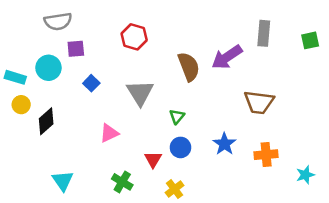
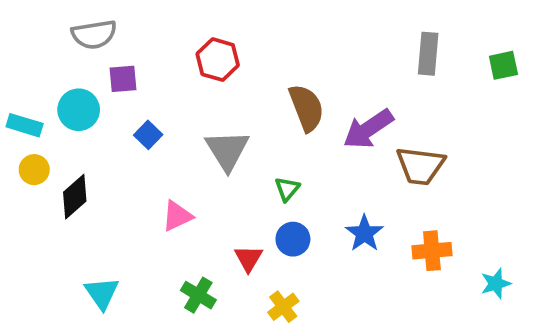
purple arrow: (227, 57) -> (368, 129), moved

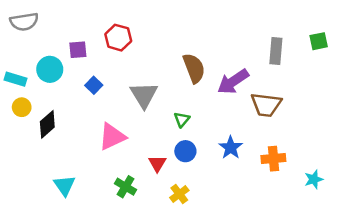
gray semicircle: (94, 34) -> (24, 22), moved
gray rectangle: (428, 54) -> (276, 51), moved
red hexagon: (218, 60) -> (118, 38), moved
pink triangle: (177, 216) -> (112, 137), size x1.4

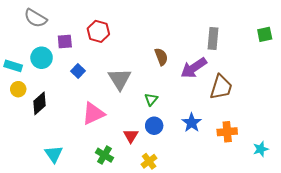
gray semicircle: (24, 22) -> (35, 18), moved, turned 40
gray rectangle: (276, 51) -> (213, 38), moved
brown semicircle: (194, 68) -> (161, 57), size x0.7
brown trapezoid: (266, 105) -> (221, 87), turned -80

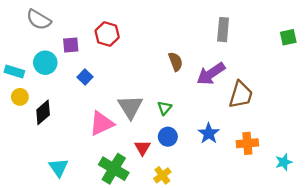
gray rectangle: (213, 38) -> (223, 30), moved
gray triangle: (120, 79) -> (130, 107), moved
green cross: (104, 155) -> (114, 169), size x1.5

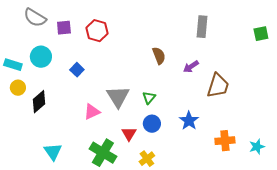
purple square: (71, 45) -> (64, 28), moved
purple arrow: (211, 74) -> (191, 67), size x0.6
pink triangle: (102, 123) -> (92, 112), size x0.7
orange cross: (247, 143) -> (225, 141), moved

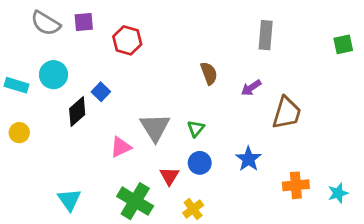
purple square: (64, 28) -> (84, 22), moved
yellow circle: (18, 88) -> (19, 133), moved
black diamond: (39, 102) -> (77, 112), moved

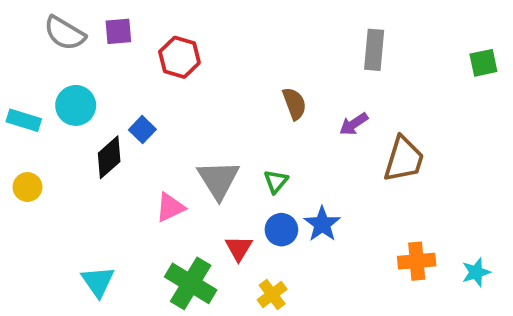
blue star: (248, 159) -> (322, 224), moved

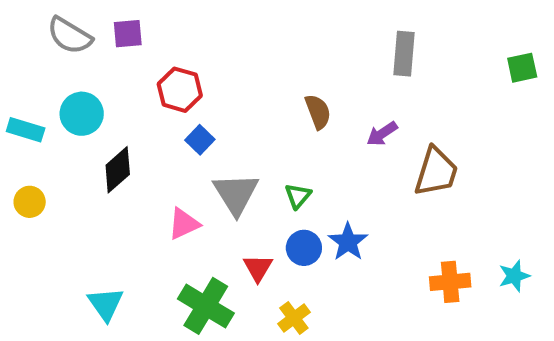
red hexagon: (179, 57) -> (180, 90), moved
blue square: (142, 130) -> (200, 140), moved
cyan star: (476, 272) -> (514, 276), moved

